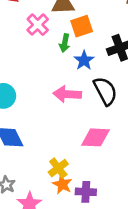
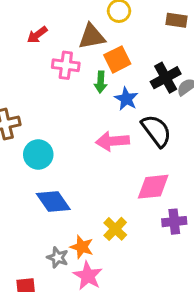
pink cross: (38, 25) -> (66, 65), turned -30
orange star: (62, 184) -> (82, 247), moved
purple cross: (86, 192) -> (174, 222), moved

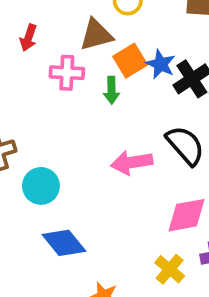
red arrow: (37, 35) -> (28, 38), turned -30
blue star: (126, 99) -> (161, 64), moved
yellow cross: (115, 229) -> (170, 269), moved

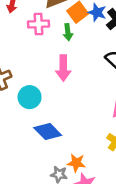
pink arrow: (132, 162) -> (63, 68), moved, turned -75

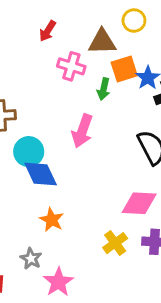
blue diamond: (48, 132) -> (41, 174), moved
orange star: (76, 163) -> (52, 220), moved

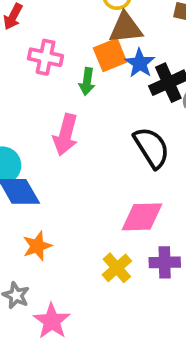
brown triangle: (102, 42) -> (126, 28), moved
orange star: (52, 220) -> (37, 246), turned 30

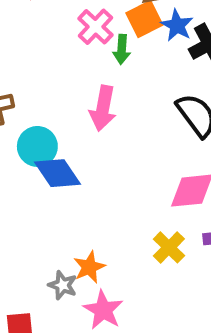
pink cross: (45, 57) -> (95, 27), moved, turned 36
orange star: (37, 246) -> (89, 267), moved

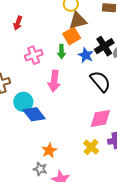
blue star: (177, 25) -> (86, 55), moved
pink cross: (95, 27) -> (34, 55), moved, turned 30
orange star: (89, 267) -> (49, 150), moved

